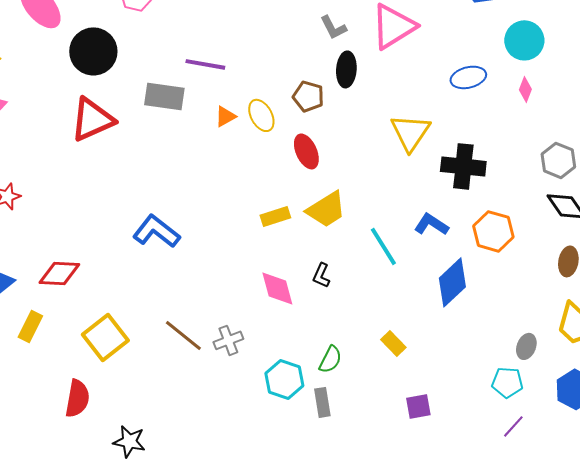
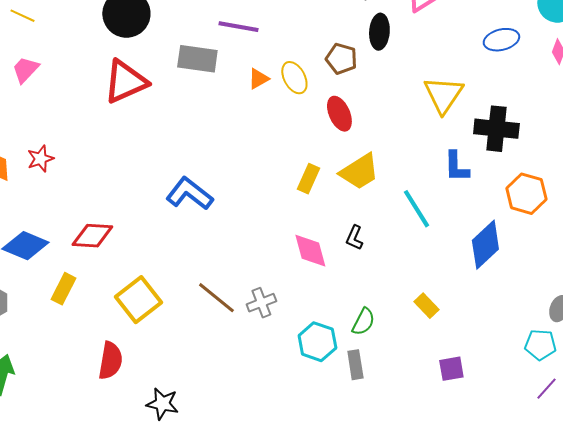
yellow rectangle: (275, 216) -> (308, 179), turned -48
blue L-shape: (431, 224) -> (456, 167), moved, turned -124

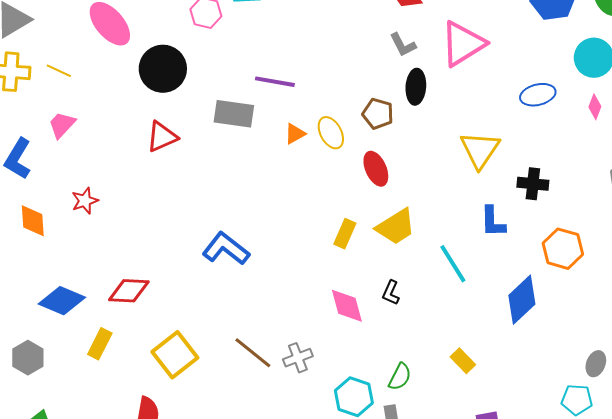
red triangle: (125, 82) -> (162, 137), size x0.7
black cross: (496, 129) -> (533, 184), size x0.7
red star: (40, 159) -> (85, 201), moved

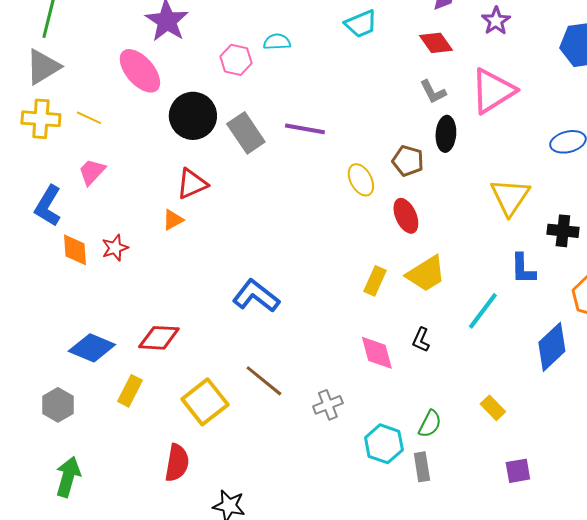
gray rectangle: (234, 114) -> (246, 133), moved, turned 48
orange triangle: (295, 134) -> (173, 220), moved
orange diamond: (33, 221) -> (75, 250), moved
cyan line: (453, 264) -> (483, 311), turned 69
brown line: (253, 353) -> (264, 381), moved

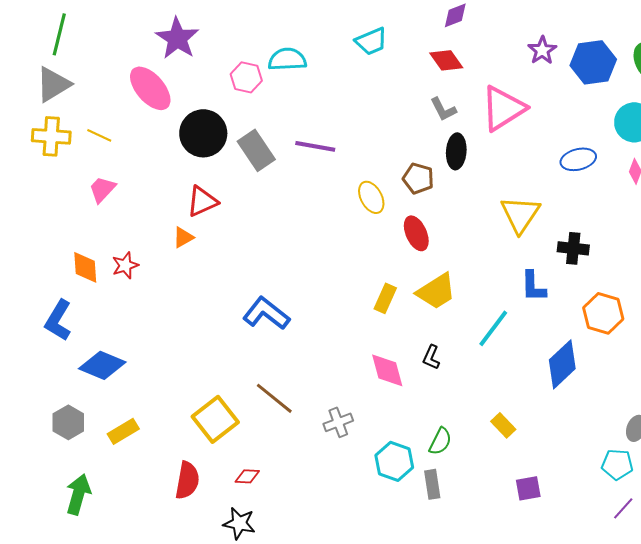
purple star: (496, 21) -> (542, 50), moved
cyan semicircle: (277, 42) -> (287, 59), size x1.4
blue L-shape: (48, 206) -> (58, 320), moved
red diamond: (159, 338) -> (247, 476), moved, size x0.6
yellow rectangle: (130, 391) -> (123, 431), moved, turned 32

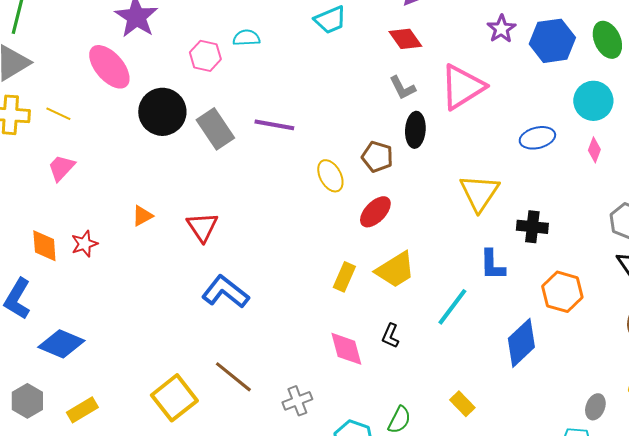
cyan semicircle: (287, 59) -> (246, 38), size x0.7
red triangle: (202, 201) -> (202, 227), moved, turned -40
red ellipse: (416, 233) -> (375, 212), turned 68

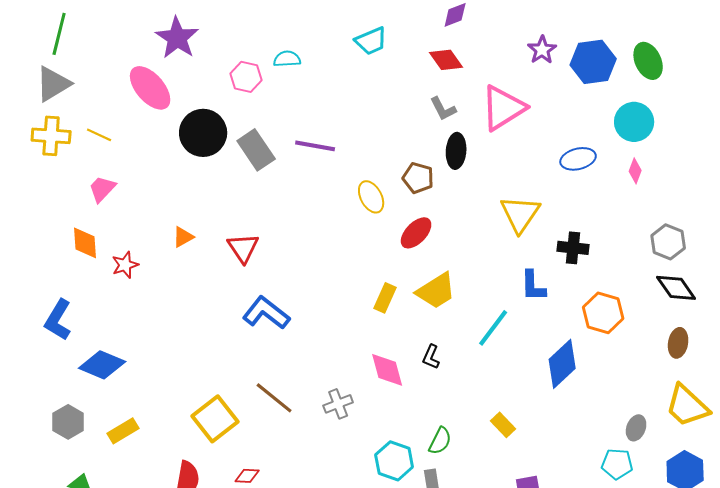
orange diamond: (44, 246) -> (85, 243), moved
gray cross: (297, 401) -> (338, 404), moved

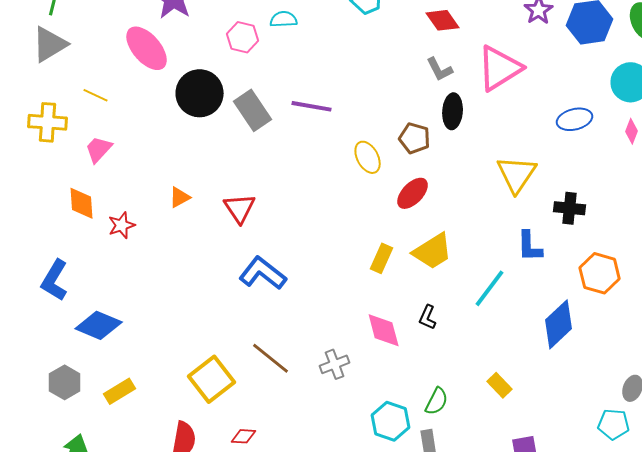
yellow cross: (51, 136) -> (48, 122), moved

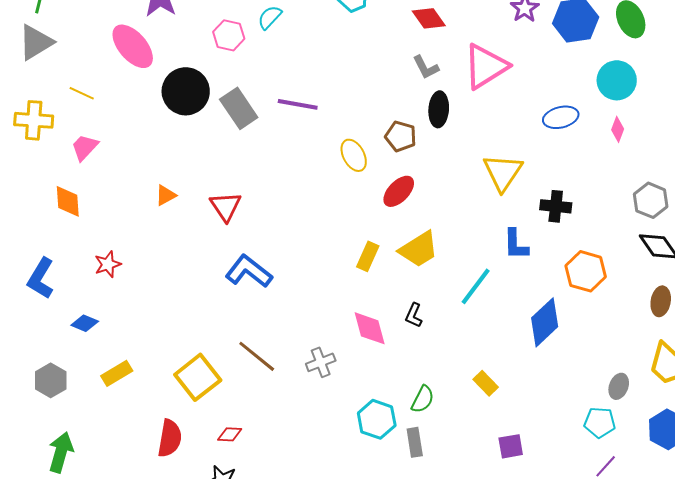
cyan semicircle: (284, 19) -> (270, 17), turned -44
red star: (122, 225) -> (108, 264), moved
blue diamond: (99, 325) -> (85, 323), size x0.6
yellow rectangle: (120, 391) -> (117, 373), moved

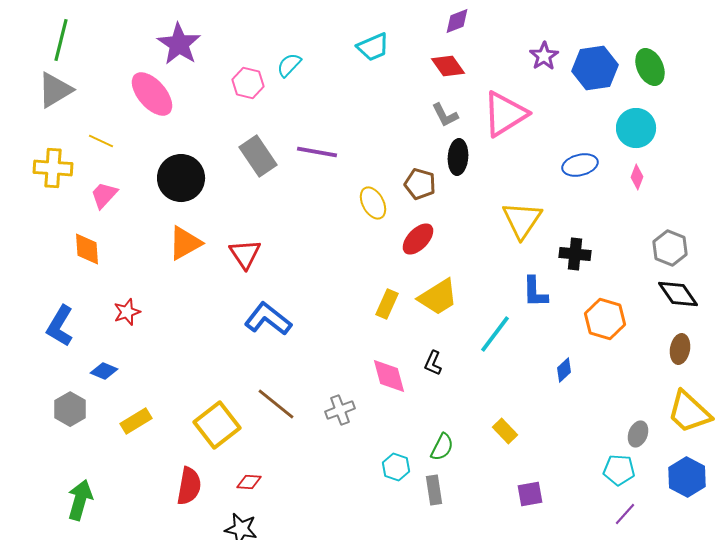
black circle: (186, 91) -> (181, 178), moved
orange triangle: (166, 195) -> (185, 243), size x1.6
blue diamond: (545, 322) -> (564, 370), size x0.5
gray hexagon: (51, 380) -> (70, 409), moved
cyan hexagon: (377, 419) -> (396, 467), size x0.7

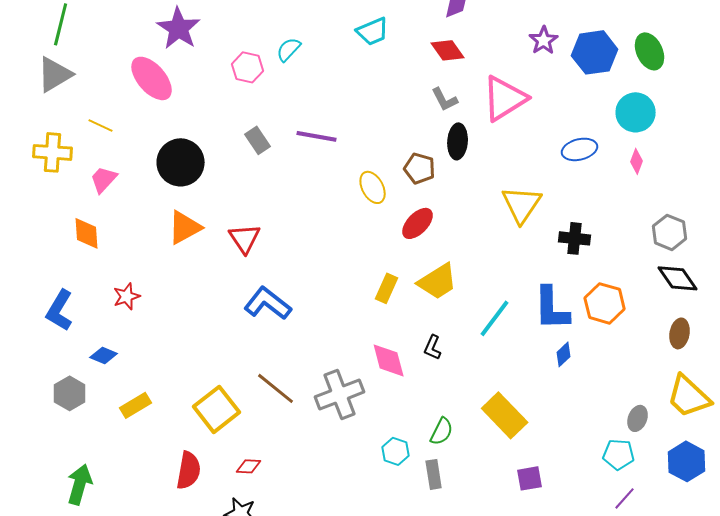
gray rectangle: (258, 156) -> (258, 140), size x0.7
blue L-shape: (535, 292) -> (552, 308), moved, size x1.4
gray cross: (340, 410) -> (340, 394), size x1.6
yellow rectangle: (505, 431) -> (505, 415), size x1.8

